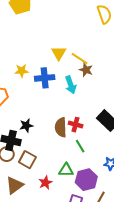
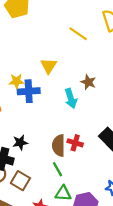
yellow triangle: (59, 53) -> (49, 66), moved
yellow line: (80, 59) -> (78, 34), moved
blue cross: (45, 78) -> (29, 91), moved
green line: (80, 146) -> (58, 169), moved

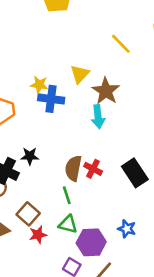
brown star: (88, 82) -> (106, 91), moved, size x1.5
brown square: (20, 181) -> (28, 214), moved

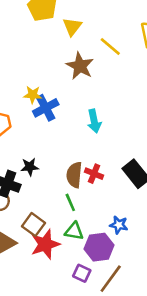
yellow triangle: (80, 74) -> (72, 27), moved
brown star: (106, 91) -> (80, 66), moved
blue cross: (51, 99) -> (46, 108), turned -30
blue star: (127, 229) -> (119, 225), moved
red star: (38, 235) -> (45, 244), size x1.6

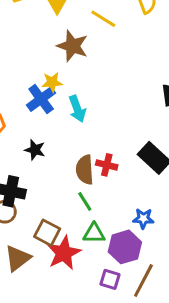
yellow star: (33, 95) -> (52, 82), moved
cyan arrow: (94, 121) -> (77, 109), moved
black star: (30, 167) -> (35, 150), moved, turned 30

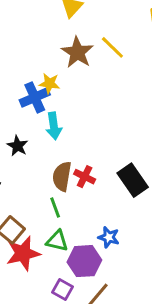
yellow line: (103, 19) -> (112, 47), moved
cyan arrow: (77, 109) -> (54, 126), moved

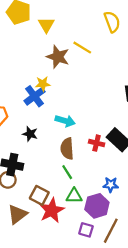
cyan arrow: (54, 126) -> (65, 121), moved, turned -54
red cross: (85, 177) -> (97, 143), moved

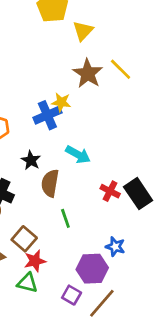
brown semicircle: (67, 149) -> (50, 183), moved
green triangle: (74, 196) -> (27, 283), moved
red star: (52, 210) -> (35, 261), size x0.7

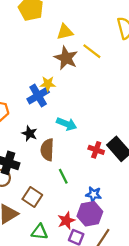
yellow triangle: (83, 31) -> (65, 32), moved, turned 42
blue star: (115, 247) -> (94, 194), moved
red star: (35, 261) -> (66, 221), moved

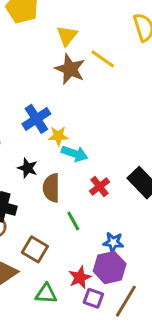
yellow triangle: (65, 32) -> (67, 36), turned -36
yellow star: (48, 84) -> (58, 136), moved
red cross: (96, 150) -> (99, 186), moved, turned 35

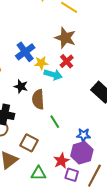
brown star: (70, 69) -> (65, 38), moved
red cross: (99, 186) -> (67, 61), moved

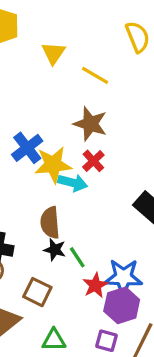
yellow star: (41, 63) -> (53, 165), size x1.6
black star: (21, 86) -> (55, 250), moved
blue star: (83, 135) -> (123, 277), size x1.6
red star: (61, 161) -> (95, 285), moved

